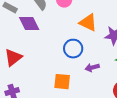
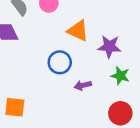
orange square: (62, 82) -> (15, 107), moved

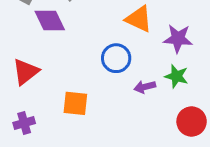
green star: (120, 76) -> (176, 76), moved
orange square: (15, 107) -> (75, 103), moved

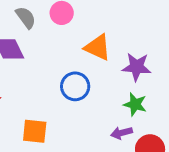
purple arrow: (145, 87) -> (122, 133), moved

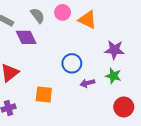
orange triangle: (98, 47) -> (87, 20), moved
purple arrow: (122, 133) -> (87, 83), moved

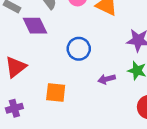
blue circle: (72, 63) -> (79, 49), moved

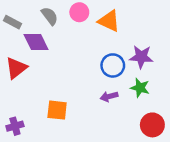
blue circle: (79, 49) -> (113, 65), moved
red triangle: (16, 67) -> (16, 68), moved

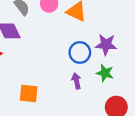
purple arrow: (109, 96) -> (76, 81), turned 91

